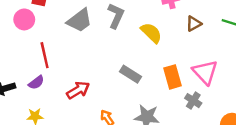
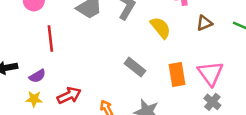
purple semicircle: (36, 83) -> (37, 76), moved
red arrow: (78, 90) -> (69, 96), moved
gray cross: (193, 101) -> (212, 102), moved

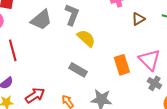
yellow semicircle: (160, 28) -> (86, 38), moved
gray rectangle: (135, 67) -> (78, 70), moved

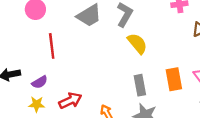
gray rectangle: (78, 70) -> (140, 85), moved, turned 42

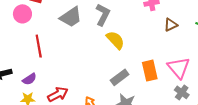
gray rectangle: (140, 85) -> (120, 77), turned 66

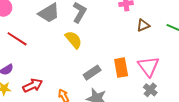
yellow semicircle: (115, 40) -> (73, 40), moved
red line: (39, 46) -> (17, 39), turned -50

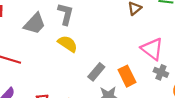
orange rectangle: (121, 68) -> (127, 76), moved

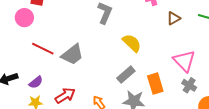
gray trapezoid: (35, 24) -> (72, 54), moved
yellow semicircle: (68, 44) -> (132, 43), moved

